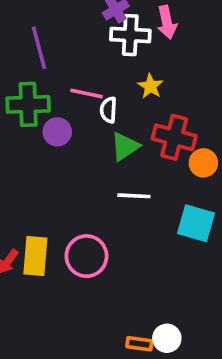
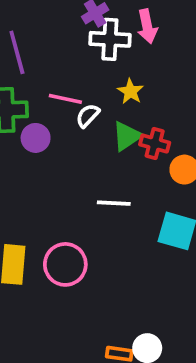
white semicircle: (108, 110) -> (88, 116), turned 40
red cross: (174, 137) -> (155, 144), size x0.7
green triangle: (125, 146) -> (127, 136), moved

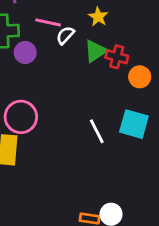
white line: (114, 203) -> (97, 131), moved, turned 60
pink circle: (65, 264) -> (21, 117), moved

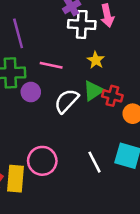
white semicircle: (65, 35) -> (66, 101), moved, size x1.5
pink circle: (21, 117) -> (42, 161), moved

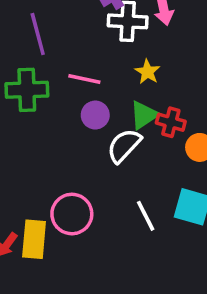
purple circle: (31, 92) -> (95, 115), moved
white semicircle: (66, 101) -> (124, 146), moved

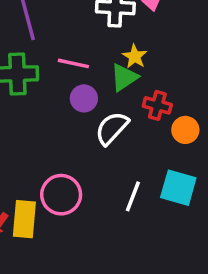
green triangle: (144, 115) -> (124, 77), moved
white line: (146, 216) -> (133, 196), turned 48

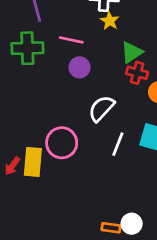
yellow star: (135, 56) -> (110, 21), moved
green triangle: (124, 77) -> (132, 52), moved
white semicircle: (112, 128) -> (101, 108), moved

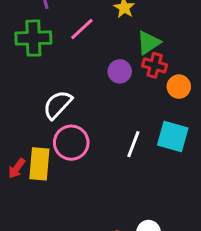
pink line: (71, 40) -> (82, 29), turned -55
purple circle: (79, 67) -> (120, 71), moved
white semicircle: (101, 108) -> (58, 105), moved

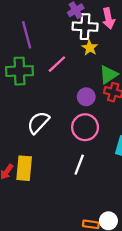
pink circle: (71, 143) -> (85, 127), moved
white line: (133, 144) -> (79, 165), moved

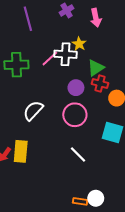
white cross: (85, 27) -> (66, 54), moved
purple line: (27, 35) -> (28, 19), moved
white line: (79, 165) -> (78, 154), moved, turned -66

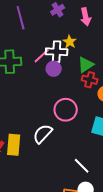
purple circle: (76, 88) -> (54, 69), moved
white semicircle: (33, 111) -> (43, 134), moved
white line: (78, 154) -> (82, 166), moved

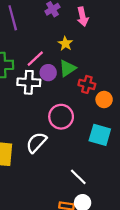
white cross: (57, 52) -> (29, 82), moved
green triangle: (86, 65) -> (68, 68), moved

